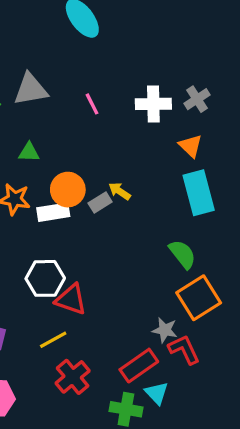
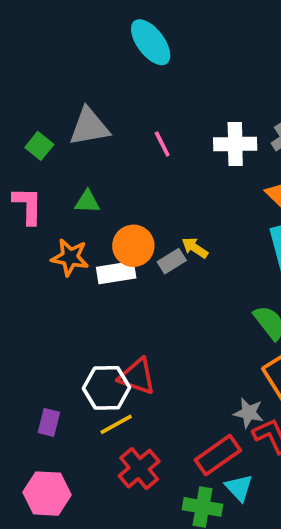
white hexagon: (45, 278) -> (106, 388), moved

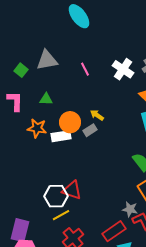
white cross: (235, 144) -> (123, 69), turned 35
yellow arrow: (195, 248) -> (97, 115), moved
purple rectangle: (49, 422) -> (20, 230), moved, size x1.6

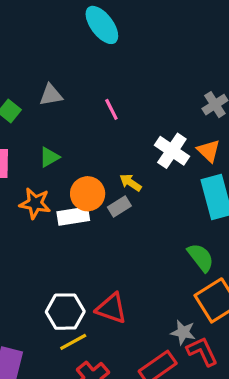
gray triangle: (47, 60) -> (51, 95), size x0.7
white cross: (123, 69) -> (172, 151), moved
green triangle: (46, 99) -> (49, 157), turned -32
red triangle: (72, 190) -> (111, 308), moved

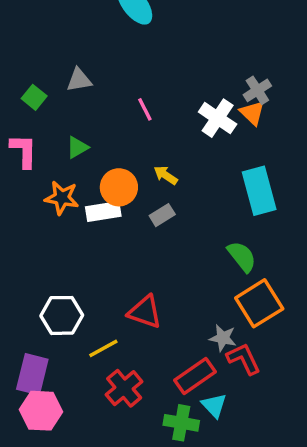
pink line: (111, 109) -> (145, 109), moved
white cross: (172, 151) -> (218, 118), moved
orange triangle: (209, 151) -> (252, 113), moved
gray rectangle: (119, 206) -> (162, 215), moved
white hexagon: (65, 312) -> (62, 315), moved

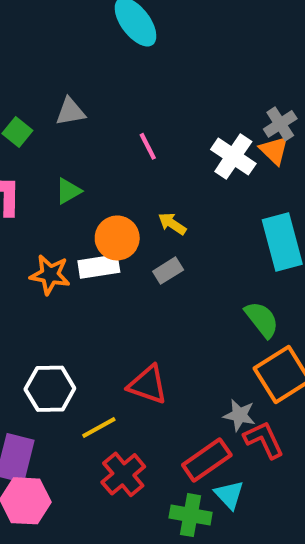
orange star: (62, 198) -> (50, 275), moved

